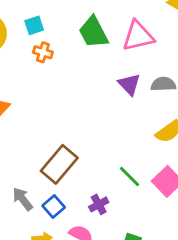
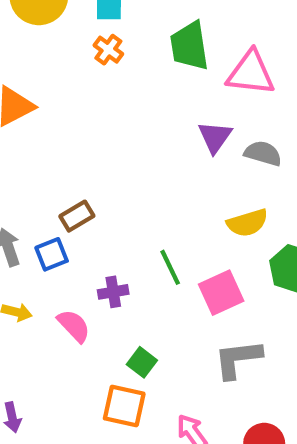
brown rectangle: (59, 164) -> (77, 216), size x0.6
blue square: (54, 206) -> (52, 254), moved

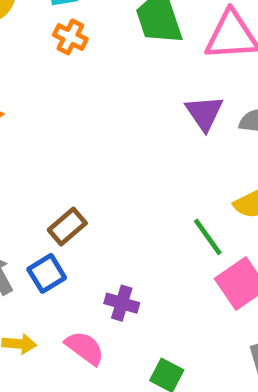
green line: (170, 267) -> (208, 237), moved
purple cross: (113, 292) -> (122, 303), turned 36

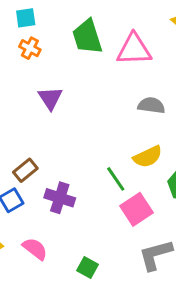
purple triangle: (204, 113) -> (50, 98), moved
purple cross: (122, 303) -> (60, 198), moved, size x1.4

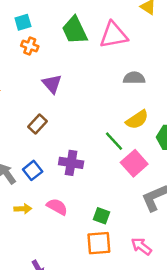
brown rectangle: (25, 170) -> (38, 124), moved

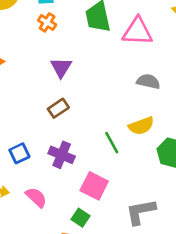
brown rectangle: (38, 124) -> (58, 108), moved
pink square: (134, 163) -> (94, 186), moved, turned -35

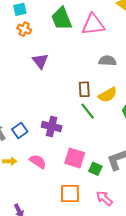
brown rectangle: (58, 108) -> (84, 89), moved, turned -49
pink square: (94, 186) -> (75, 158), moved
green square: (80, 218) -> (95, 169), moved

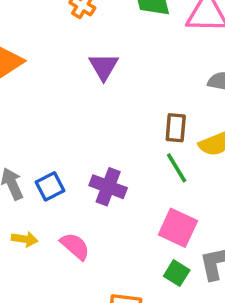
pink square: (75, 158) -> (178, 228), moved

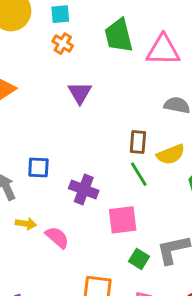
blue square: (50, 186) -> (38, 168), moved, turned 30
pink square: (178, 228) -> (123, 220), moved, turned -32
yellow arrow: (25, 239) -> (26, 224), moved

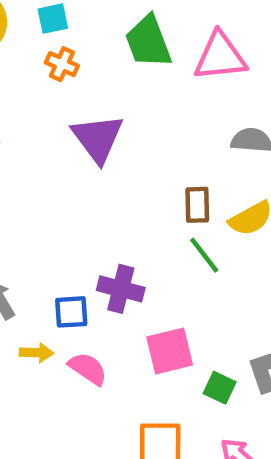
purple triangle: (80, 93) -> (98, 138), size x1.4
blue square: (38, 168) -> (71, 312), moved
pink square: (123, 220) -> (170, 351), moved

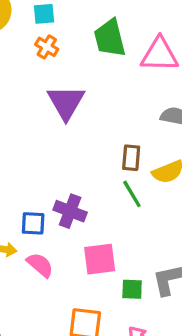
green square: (220, 388) -> (132, 289), turned -30

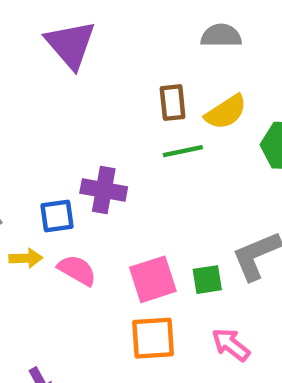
green line: (132, 194) -> (183, 151), turned -60
pink square: (100, 259) -> (153, 279), moved

